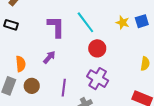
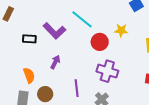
yellow star: (123, 23) -> (121, 30), moved
black rectangle: (11, 25) -> (29, 39), moved
purple L-shape: (56, 27) -> (54, 31), turned 150

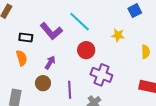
red circle: (100, 42) -> (86, 50), moved
orange semicircle: (29, 75) -> (22, 58), moved
brown circle: (45, 94) -> (43, 83), moved

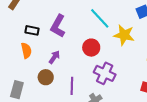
cyan line: (80, 22) -> (100, 18), moved
purple L-shape: (51, 31) -> (58, 26), turned 65
yellow star: (118, 35) -> (124, 35), size x1.5

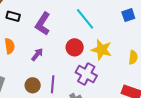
black rectangle: (32, 30) -> (13, 16), moved
yellow star: (124, 35) -> (102, 50), moved
brown circle: (46, 77) -> (33, 85), moved

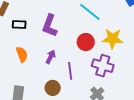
purple line: (53, 84) -> (70, 71), moved

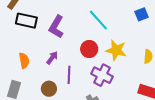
black rectangle: (19, 24) -> (26, 21), size x1.5
orange semicircle: (22, 54) -> (24, 61), moved

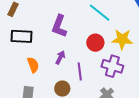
black rectangle: (26, 21) -> (21, 36), moved

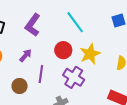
yellow star: (122, 39) -> (90, 54), turned 30

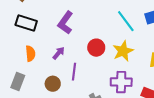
cyan line: (75, 22) -> (126, 21), moved
purple cross: (74, 77) -> (121, 82), moved, turned -30

